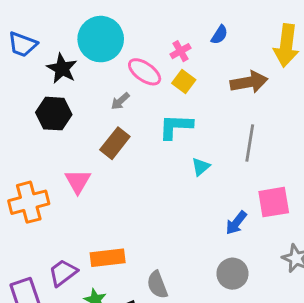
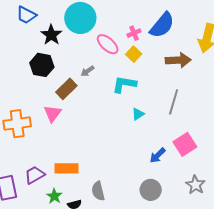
blue semicircle: (219, 35) -> (162, 25), size x2.0
gray arrow: (120, 101) -> (87, 71), moved
brown rectangle: (115, 143) -> (66, 89), moved
pink square: (274, 202) -> (185, 144), turned -30

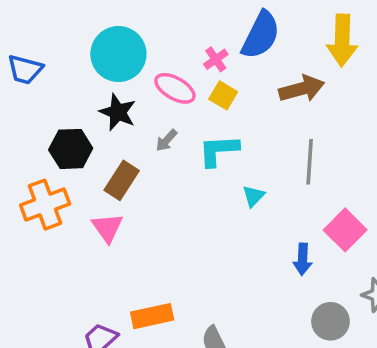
black star: (51, 35) -> (118, 112), moved
gray arrow: (87, 71) -> (167, 140), moved
orange cross: (17, 124) -> (45, 205), moved
blue arrow: (158, 155) -> (303, 259), turned -30
gray circle: (151, 190) -> (330, 321), moved

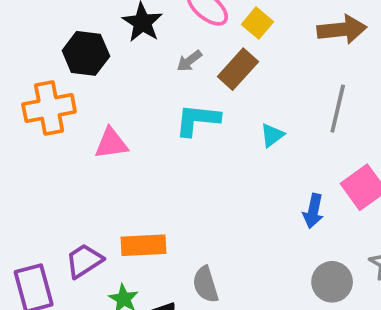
cyan L-shape: (219, 150) -> (197, 120), moved
brown rectangle: (122, 180) -> (238, 69), moved
pink triangle: (107, 228) -> (111, 143), turned 48

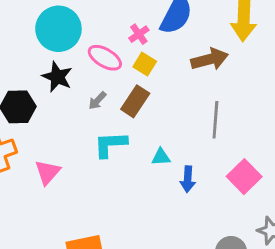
cyan triangle: (272, 135) -> (161, 157), moved, turned 42
pink triangle: (111, 143) -> (48, 172), turned -32
blue arrow: (313, 211) -> (188, 179), moved

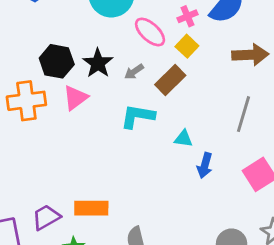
black star: (57, 77) -> (98, 63), moved
pink triangle: (48, 172) -> (75, 98), moved

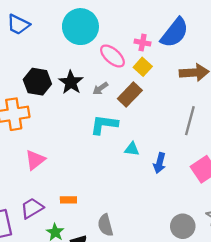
pink cross: (188, 16) -> (143, 43), turned 35
pink triangle: (75, 98) -> (35, 160), moved
cyan triangle: (184, 139) -> (132, 149), moved
orange rectangle: (91, 208) -> (68, 200), size x0.6

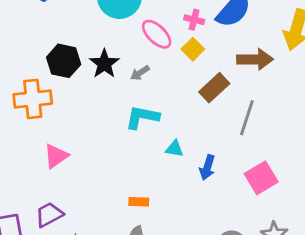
brown rectangle: (130, 95) -> (214, 88), moved
orange rectangle: (68, 200) -> (139, 202), moved

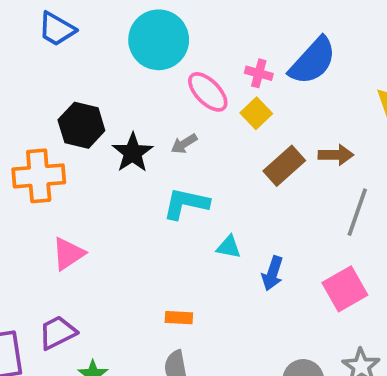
brown arrow: (255, 59) -> (336, 155), moved, size x0.7
black star: (104, 64) -> (133, 153), moved
gray line: (247, 118) -> (357, 212), moved

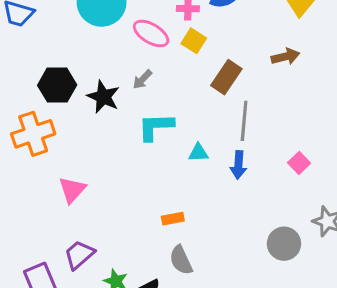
brown arrow: (336, 155) -> (285, 57), moved
gray line: (357, 212) -> (244, 121), moved
pink square: (345, 289) -> (299, 163), size x0.6

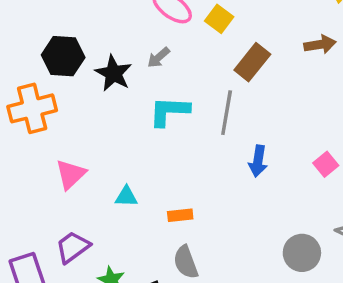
gray line: (244, 121) -> (227, 113), moved
cyan triangle: (198, 153) -> (126, 196), moved

